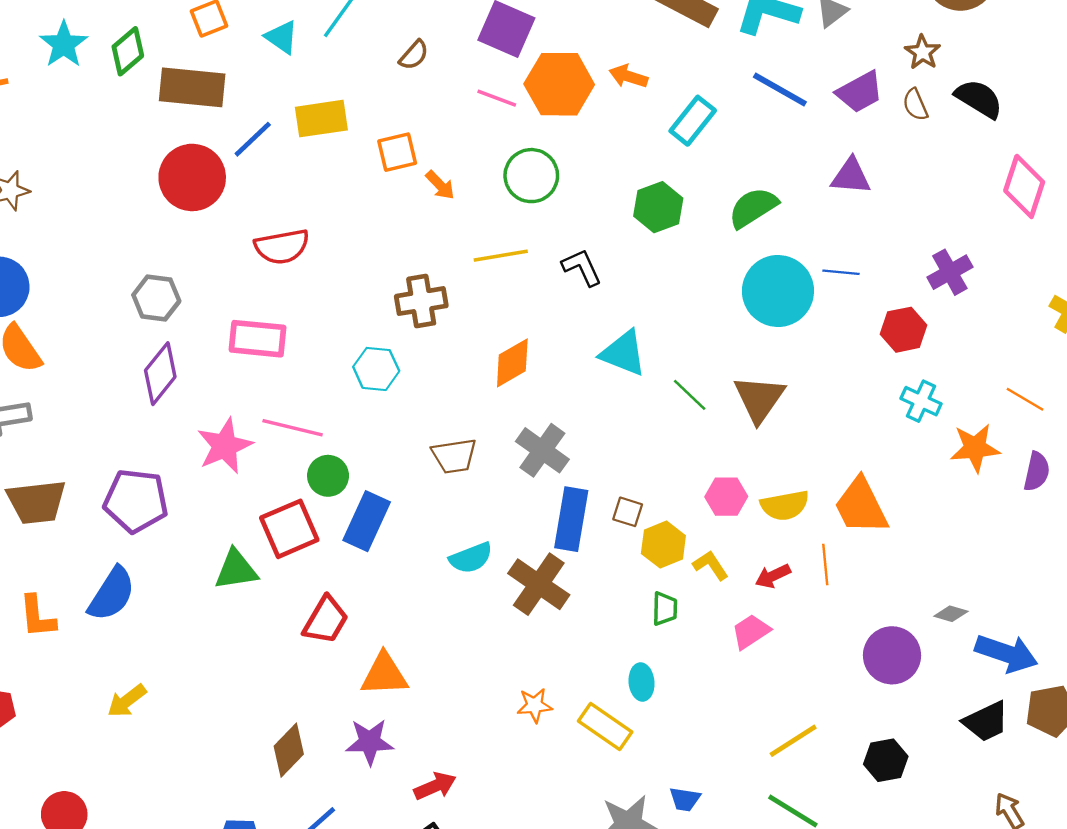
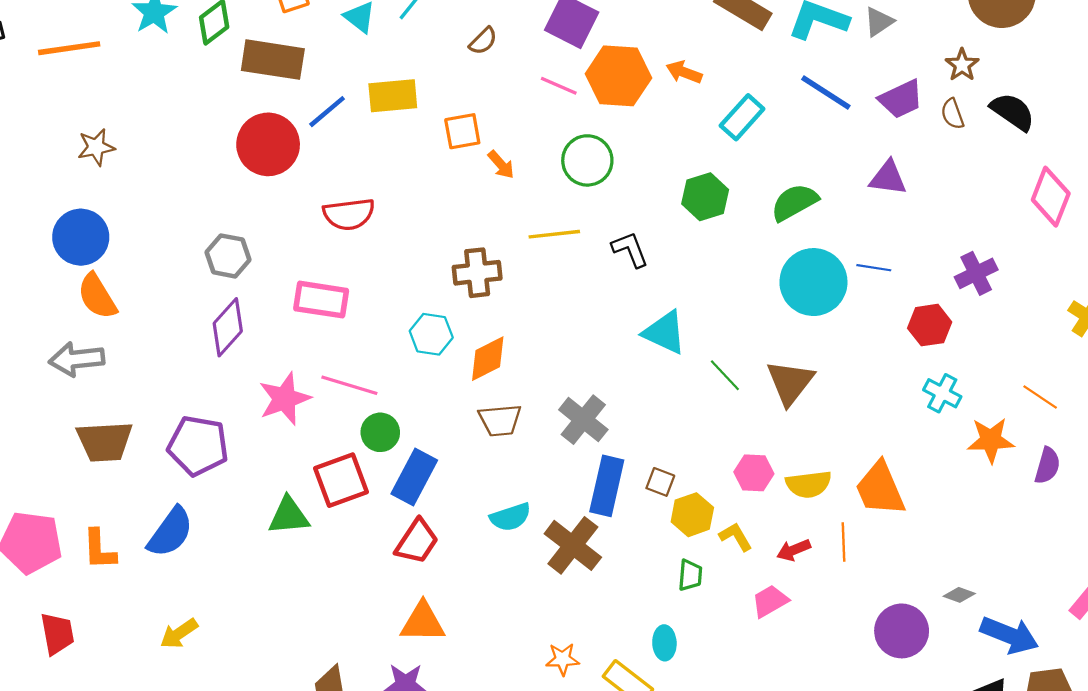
orange diamond: (512, 363) -> (488, 359), moved
red trapezoid: (326, 620) -> (417, 542), moved

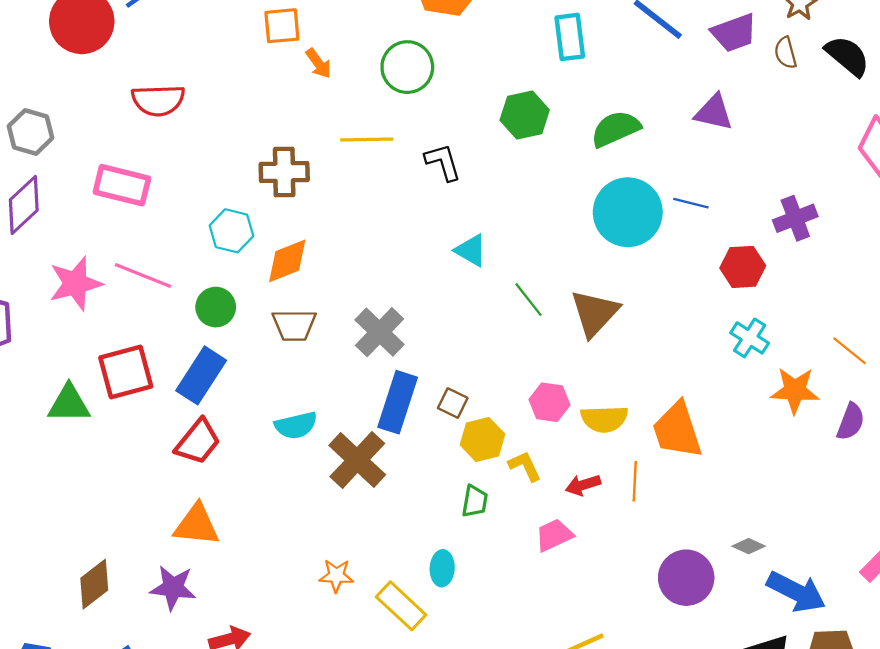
cyan rectangle: (742, 117) -> (570, 37), turned -54
cyan triangle: (665, 332) -> (471, 250), size x0.7
green circle: (380, 432) -> (216, 307), moved

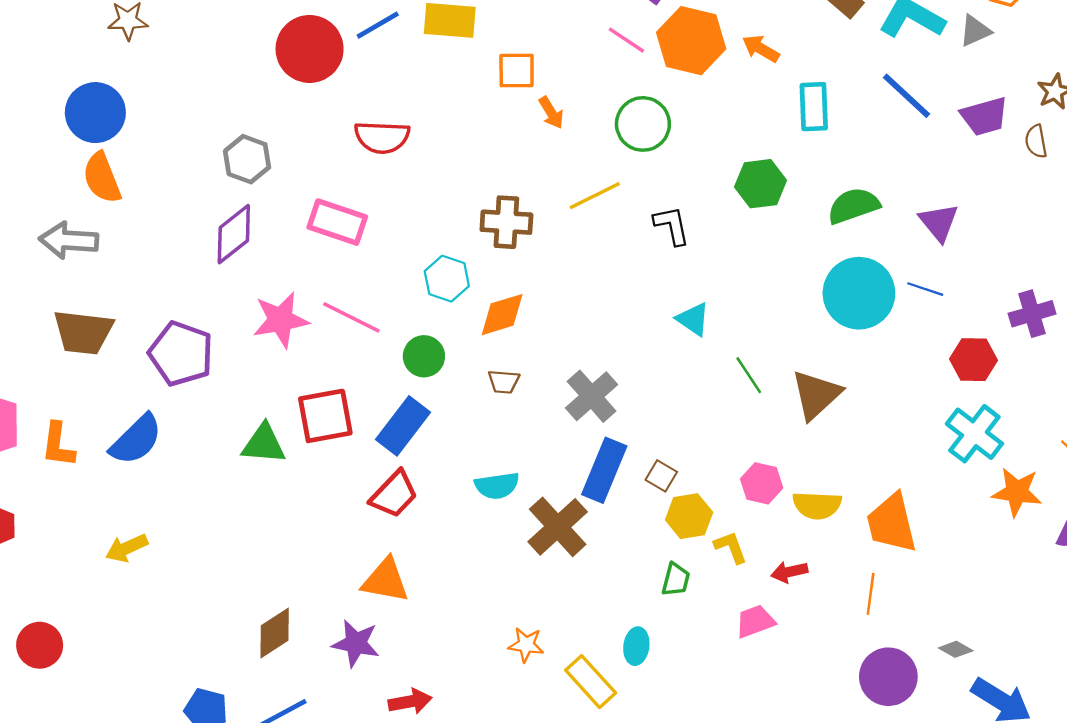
purple triangle: (714, 112) -> (939, 222), moved, turned 33
yellow line: (367, 140) -> (595, 196), turned -30
brown trapezoid: (294, 325) -> (504, 382), size x0.7
cyan cross: (750, 338) -> (974, 434), size x1.4
orange line: (635, 481) -> (871, 594), moved

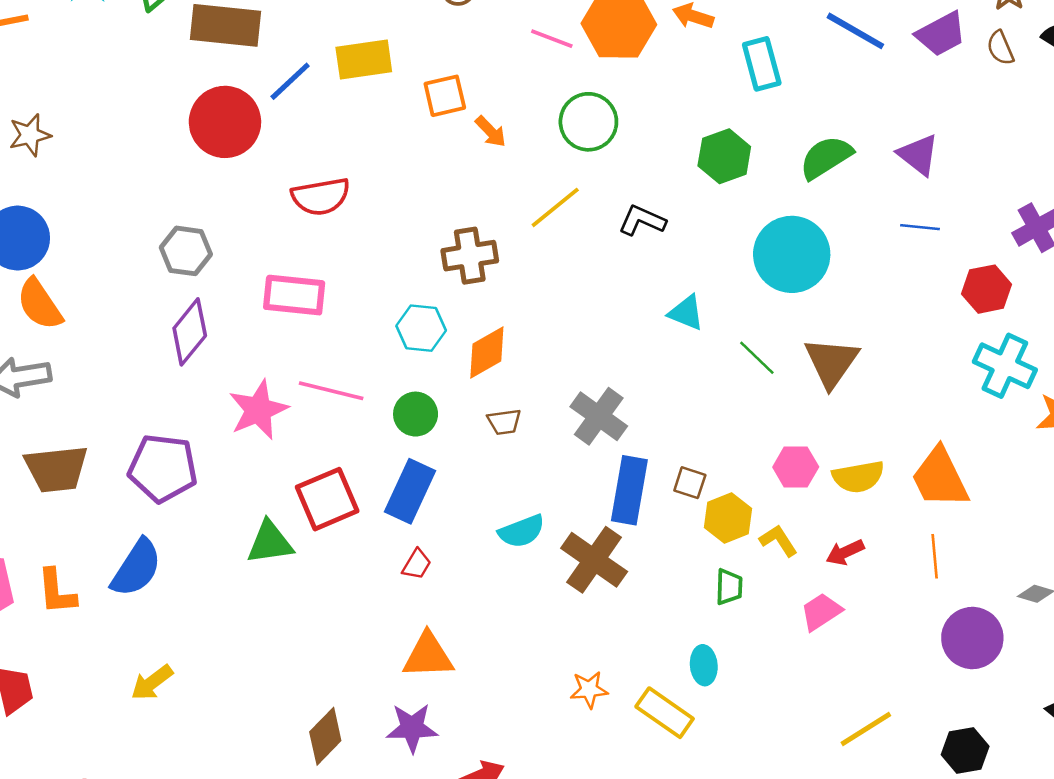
black L-shape: (672, 225) -> (642, 220), turned -42
cyan circle: (859, 293) -> (792, 254), moved
red trapezoid: (394, 494) -> (417, 564), size x0.6

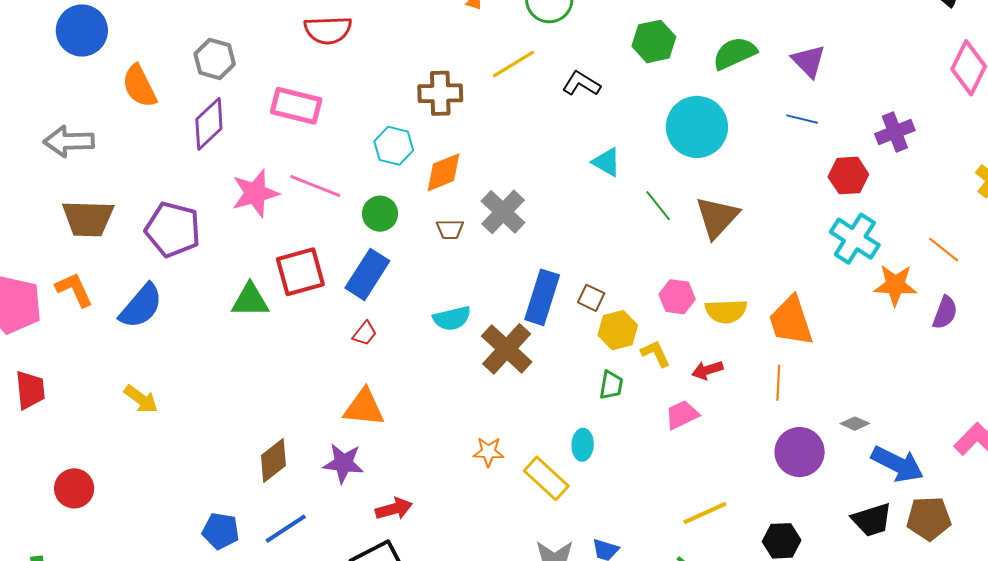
orange semicircle: (40, 304) -> (139, 86), moved
gray cross: (599, 416) -> (503, 212), moved
orange L-shape: (57, 592) -> (74, 289), moved, turned 153
yellow arrow: (152, 683) -> (141, 399), turned -114

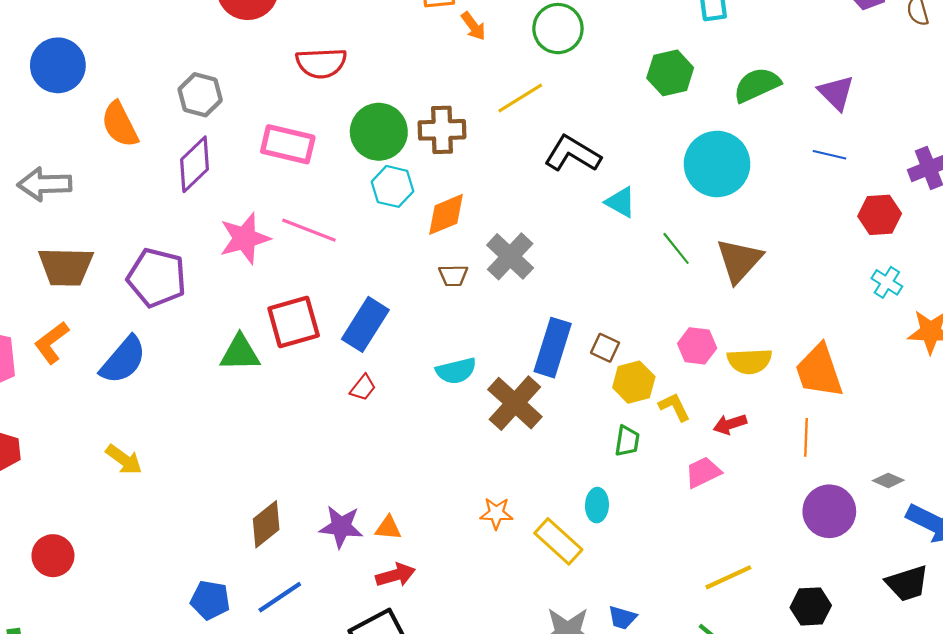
black L-shape: (581, 84) -> (573, 154), moved, size x1.4
green circle: (380, 214) -> (379, 132), moved, size x1.5
cyan cross: (855, 239) -> (887, 282), size x0.6
orange L-shape: (74, 289) -> (52, 343), turned -102
orange triangle: (364, 407) -> (388, 528), moved, size x0.6

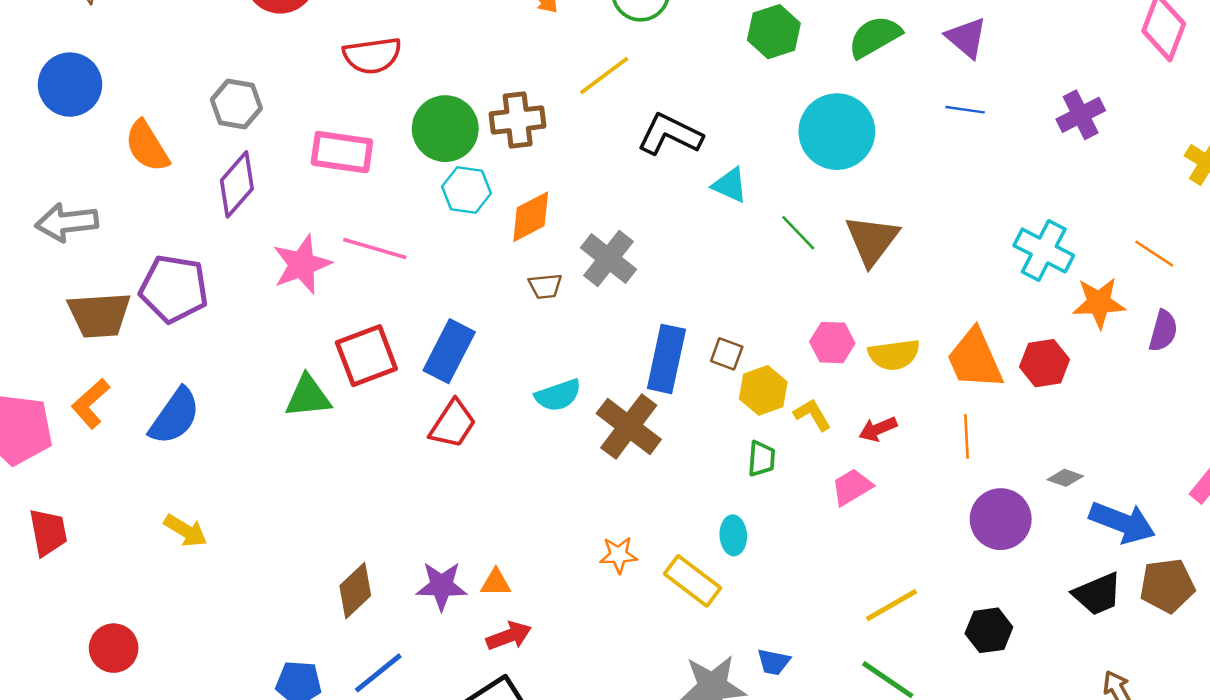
red hexagon: (880, 215) -> (1045, 363), moved
purple pentagon: (157, 278) -> (174, 289), moved
cyan cross: (887, 282) -> (1044, 250), size x1.6
red trapezoid: (363, 388) -> (453, 424), size x1.6

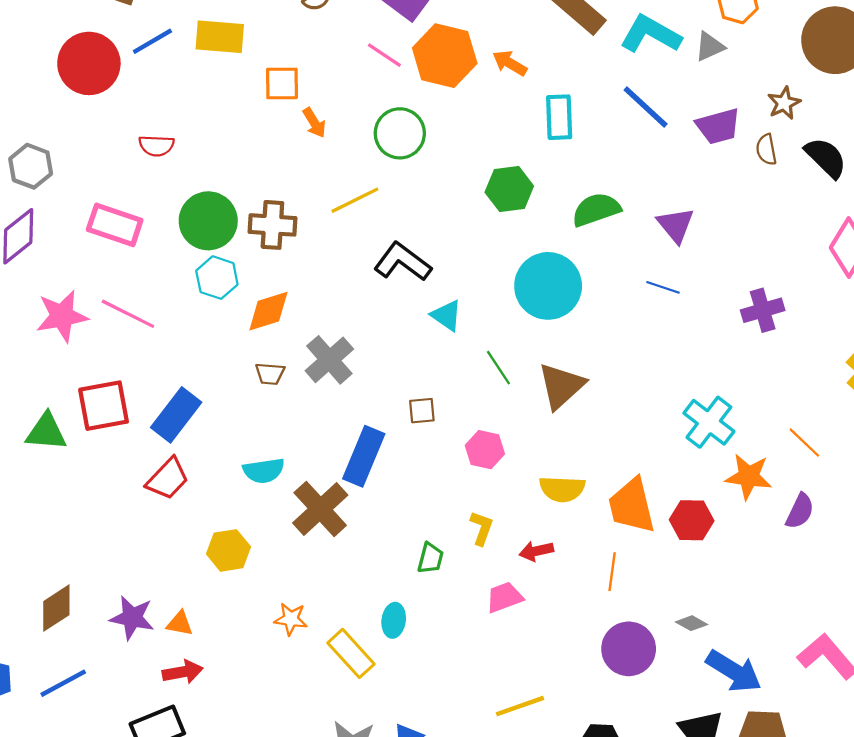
red semicircle: (372, 55) -> (156, 146), size x0.7
pink hexagon: (832, 343) -> (485, 450), moved
brown square: (727, 354) -> (422, 411), moved, turned -36
yellow hexagon: (763, 390) -> (229, 550), moved
yellow L-shape: (812, 415) -> (482, 528), turned 40

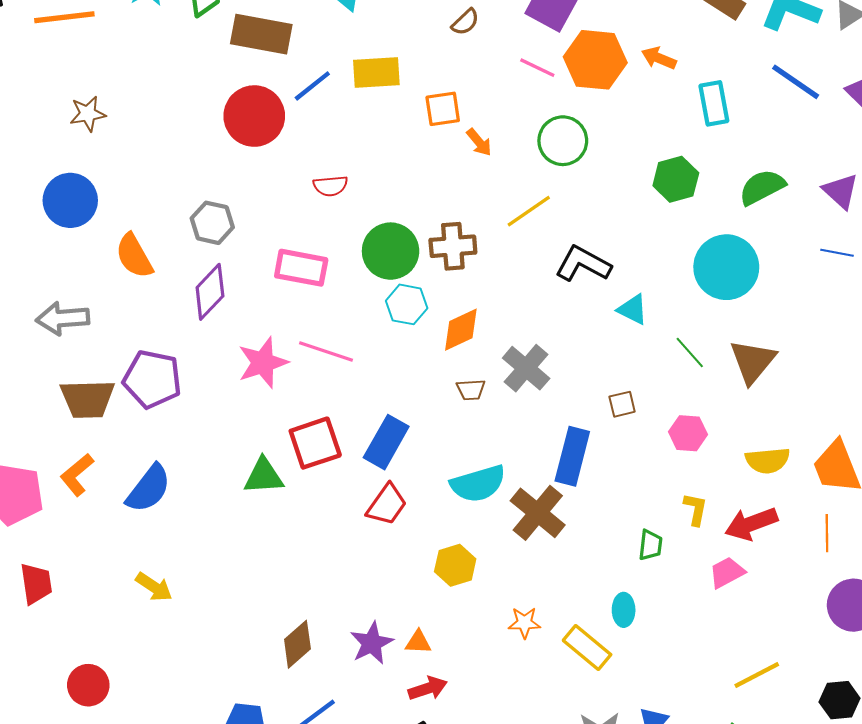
cyan semicircle: (264, 471) -> (478, 484), size x1.4
red arrow: (536, 551) -> (751, 524), size x1.6
purple star: (132, 618) -> (372, 643), turned -30

